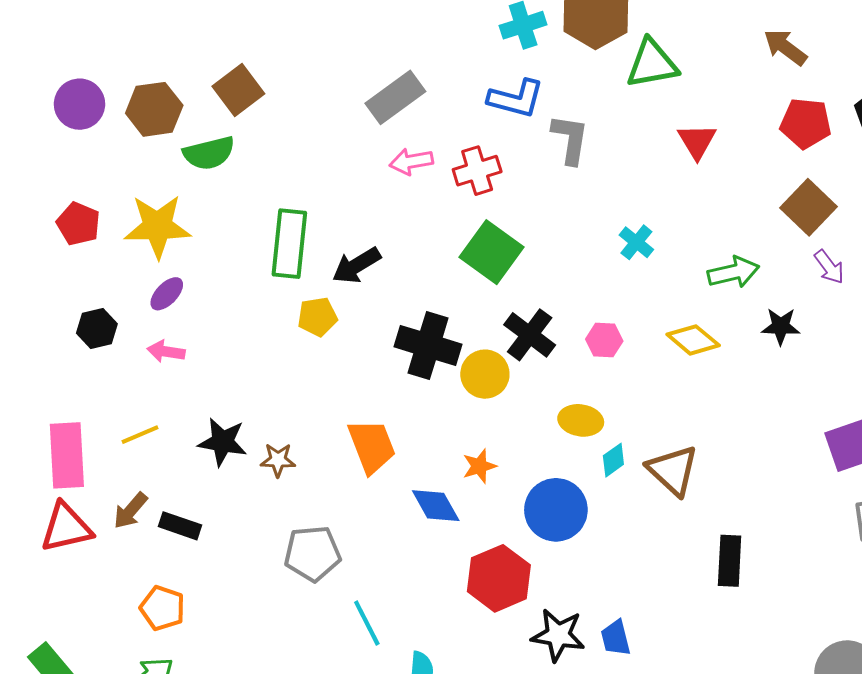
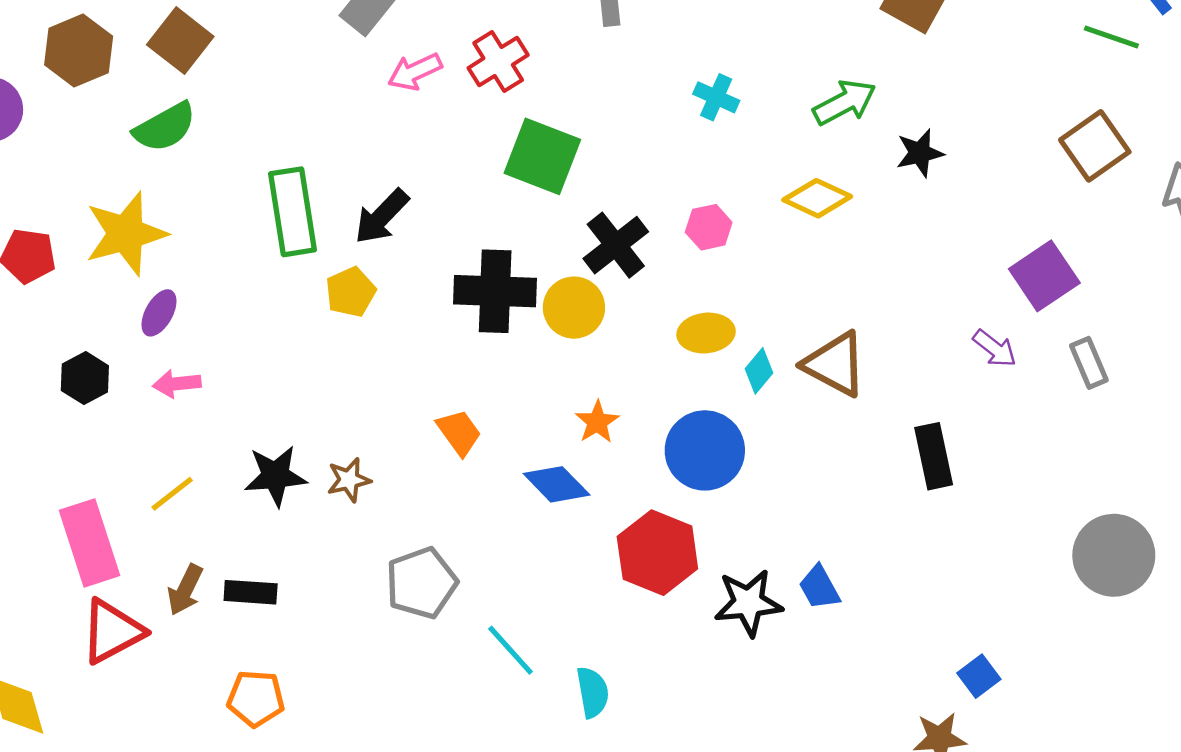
brown hexagon: (154, 109) -> (79, 50), moved
purple arrow: (829, 267) -> (995, 348), moved
black cross: (530, 335) -> (616, 245), turned 30
orange trapezoid: (372, 446) -> (459, 432), size x0.7

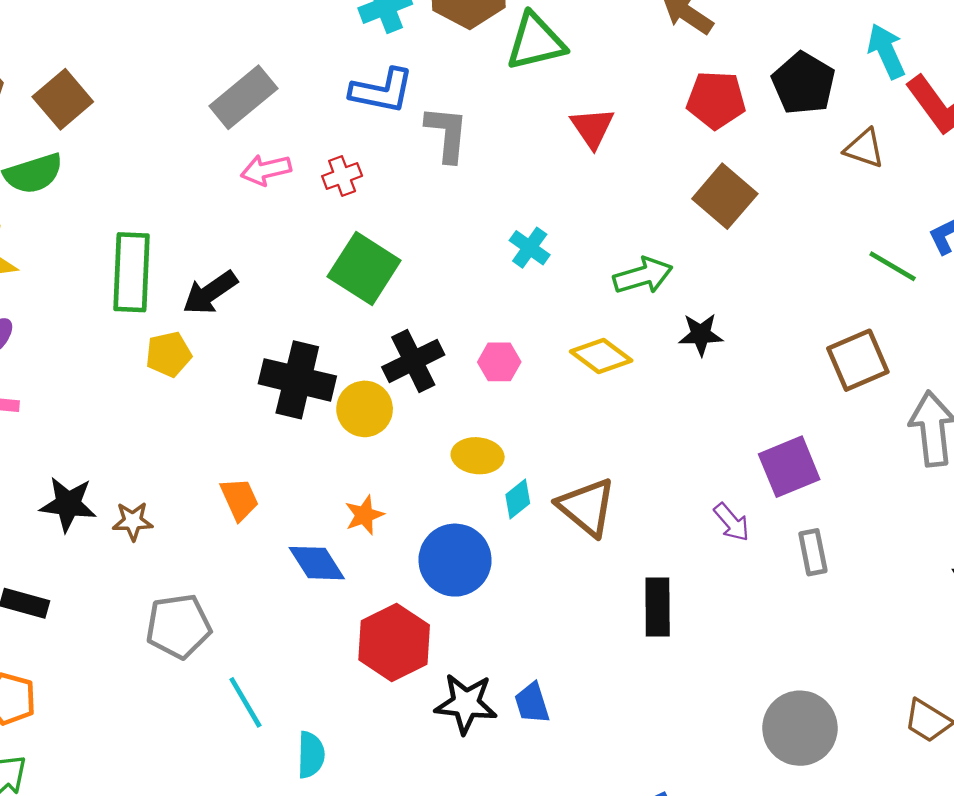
red cross: (498, 61) -> (342, 176), size x0.7

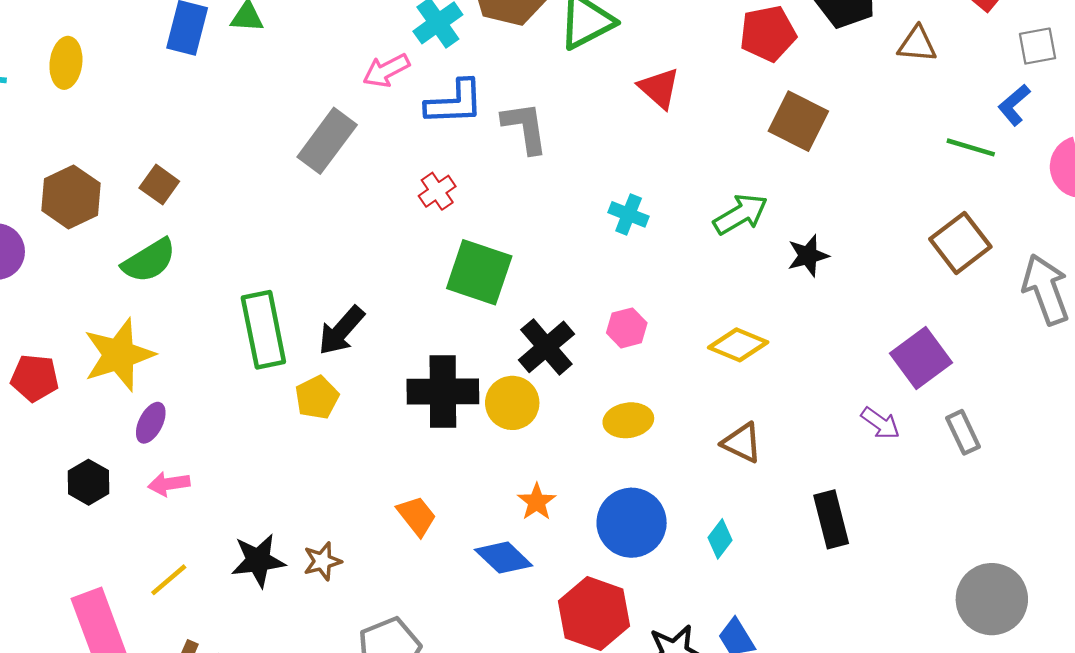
brown square: (63, 99) -> (159, 185), size x0.7
pink arrow: (266, 170) -> (386, 70), moved
yellow diamond: (601, 356) -> (738, 345), moved
cyan diamond: (518, 499) -> (720, 539), moved
brown triangle: (587, 507) -> (742, 443), size x0.7

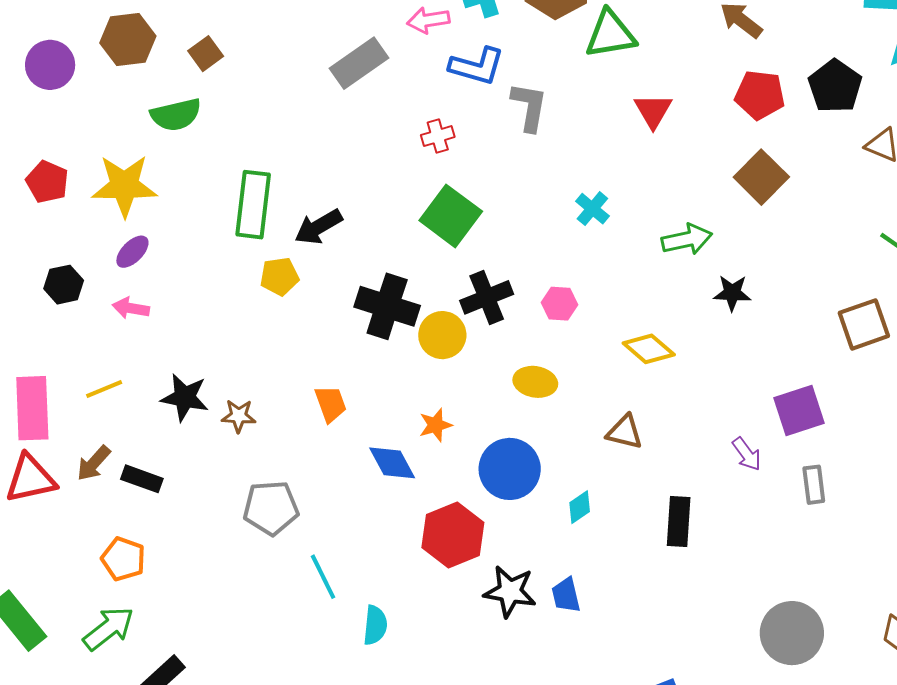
brown triangle: (742, 443) -> (625, 432), turned -30

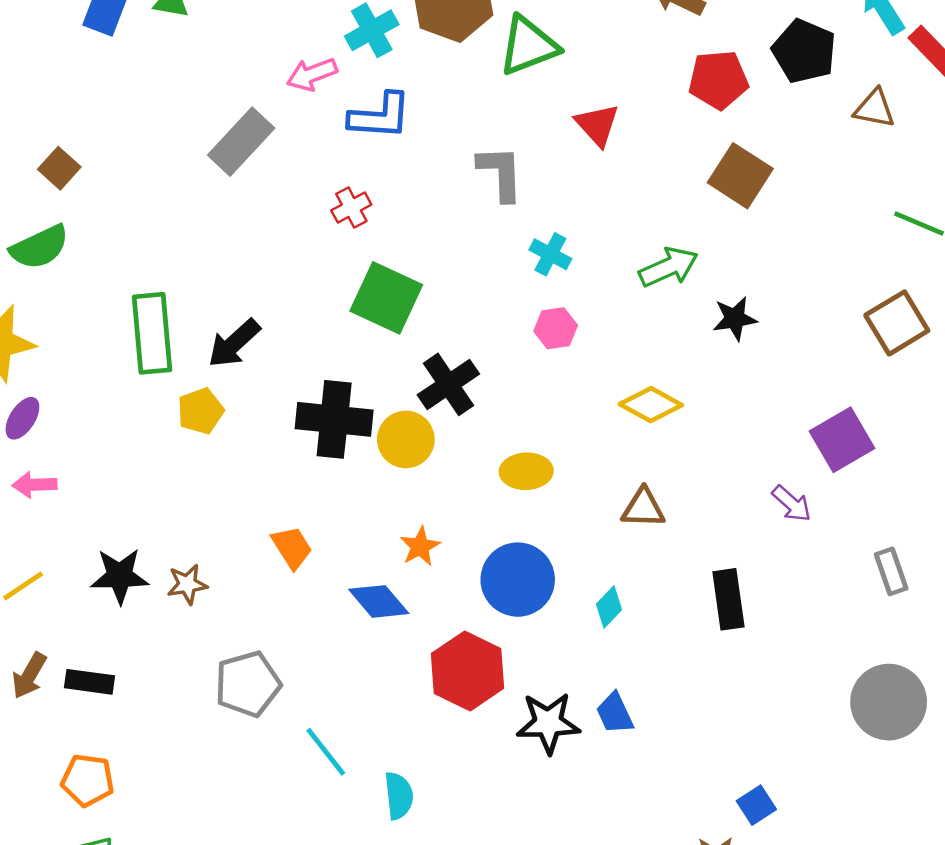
gray L-shape: (529, 107) -> (500, 173), moved
pink hexagon: (560, 304) -> (556, 328), moved
gray rectangle: (814, 485) -> (891, 571), moved

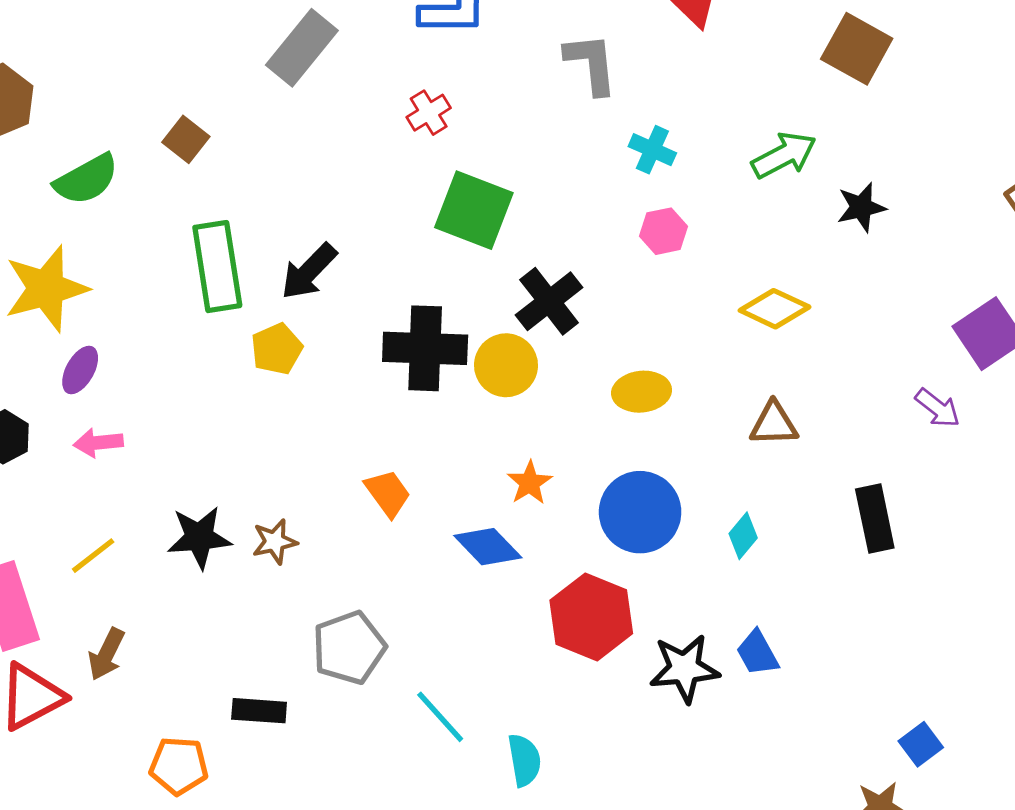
brown square: (59, 168) -> (186, 139), moved
black rectangle: (89, 682) -> (259, 711), moved

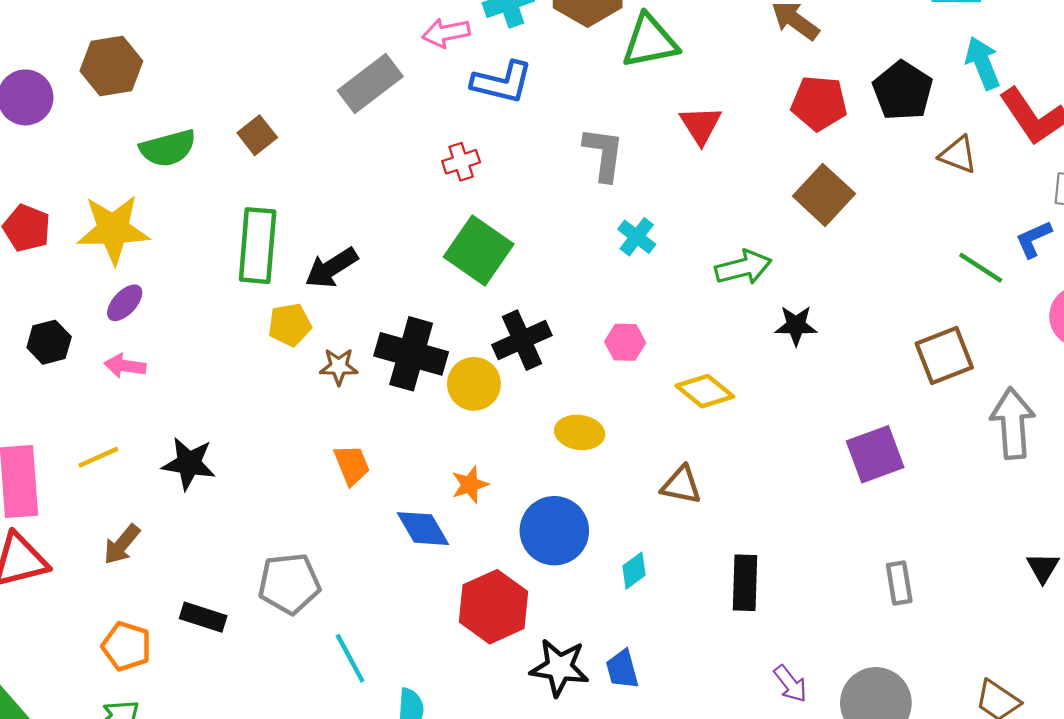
pink hexagon: (664, 231) -> (625, 342), moved
purple arrow: (938, 408) -> (790, 684), moved
brown star: (275, 542) -> (339, 367), moved
brown arrow: (106, 654) -> (122, 544), moved

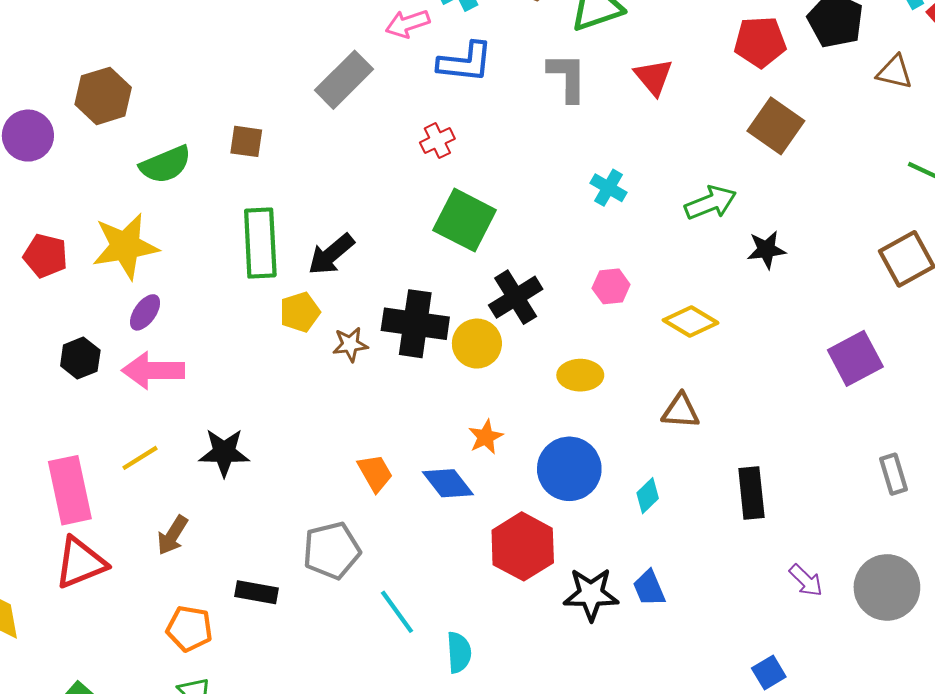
brown square: (257, 135) -> (246, 141), turned -36
gray L-shape: (604, 154) -> (567, 77), moved
pink arrow: (125, 366) -> (153, 370), size x1.6
orange trapezoid: (352, 465) -> (375, 473), moved

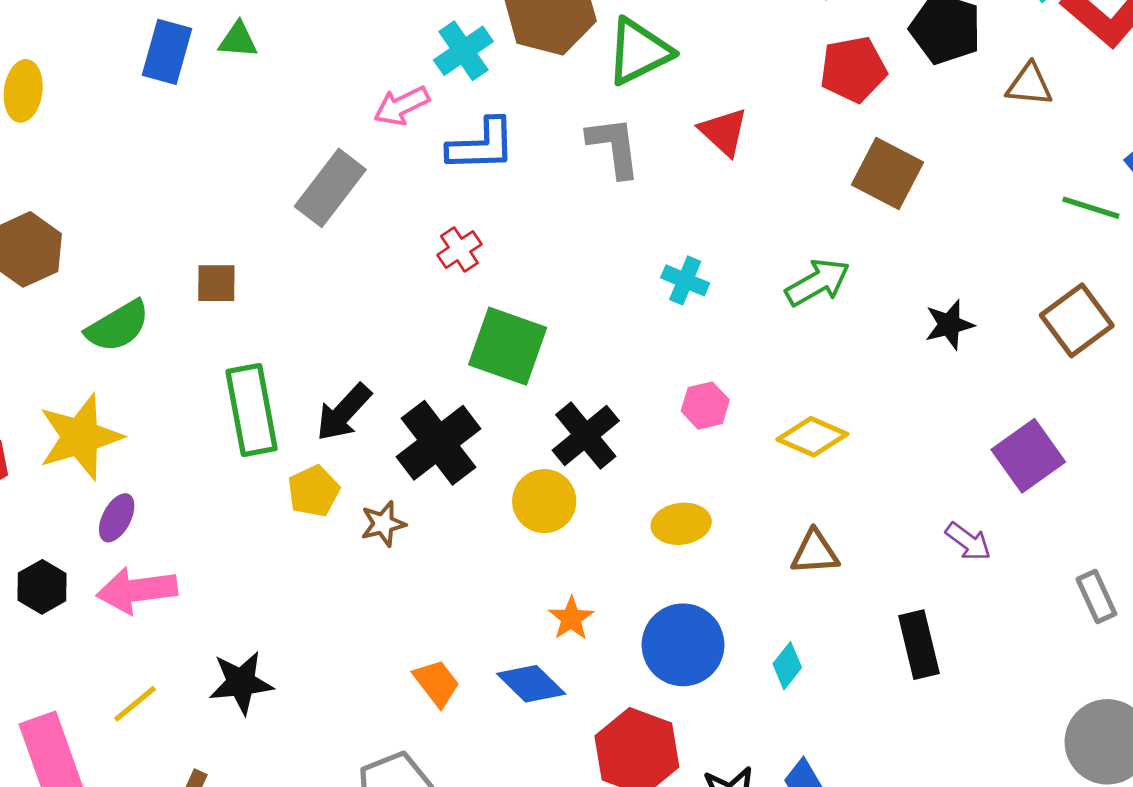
black star: (766, 250) -> (949, 325), moved
black cross: (415, 324) -> (438, 443), moved, turned -38
purple arrow: (806, 580) -> (968, 542), moved

